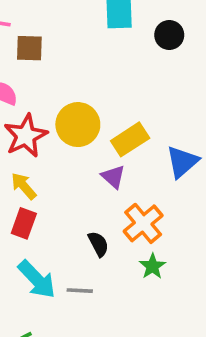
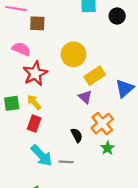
yellow circle: (78, 125) -> (73, 54), moved

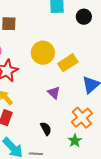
yellow rectangle: (95, 76) -> (68, 63), moved
orange cross: (102, 124) -> (82, 118), moved

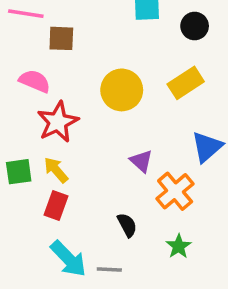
yellow rectangle: (68, 63) -> (186, 83), moved
orange cross: (82, 118) -> (175, 191), moved

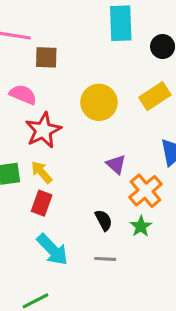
green star: (179, 246) -> (141, 226), moved
gray line: (109, 269) -> (105, 259), moved

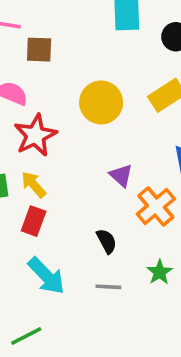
green star: (141, 226) -> (159, 272), moved

